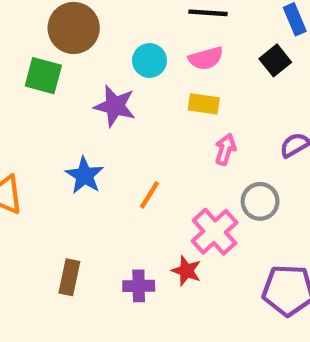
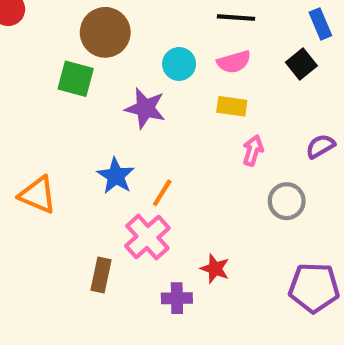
orange line: (150, 195) -> (162, 193), moved
pink cross: (215, 232) -> (147, 237), moved
purple cross: (139, 286) -> (177, 298), moved

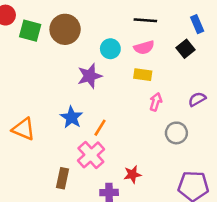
green square: (76, 79) -> (30, 31), moved
purple star: (145, 108) -> (90, 76), turned -30
red star: (215, 269) -> (132, 174), turned -30

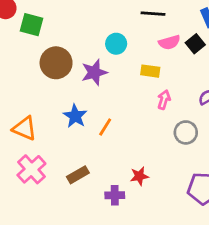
brown circle: (65, 29) -> (56, 63), moved
pink semicircle: (144, 47) -> (169, 42), moved
pink cross: (91, 155) -> (31, 169), moved
brown rectangle: (62, 178) -> (78, 175), moved, turned 48

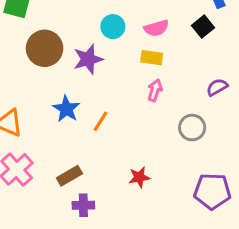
pink semicircle: (169, 42) -> (156, 28), moved
pink arrow: (164, 100) -> (155, 90), moved
purple cross: (115, 195) -> (83, 205), moved

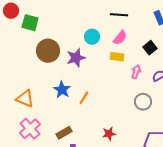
black square: (203, 27) -> (150, 48), moved
pink semicircle: (156, 28) -> (120, 38), turned -35
pink arrow: (155, 90) -> (136, 72), moved

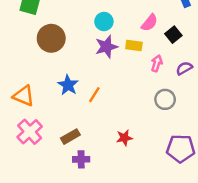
pink semicircle: (120, 38) -> (149, 23), moved
purple star: (76, 58) -> (106, 47), moved

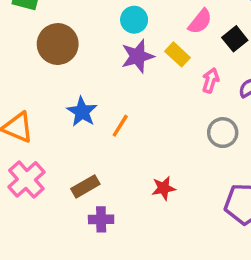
yellow rectangle: (134, 45) -> (177, 54), turned 35

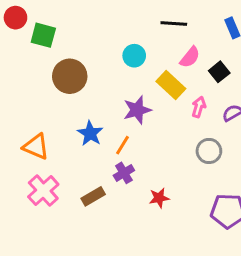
yellow rectangle: (177, 54) -> (171, 85), size x1.4
purple star: (138, 56) -> (137, 110), moved
purple cross: (101, 219) -> (124, 173), moved, turned -30

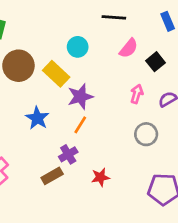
yellow rectangle: (171, 85) -> (56, 74), moved
orange line: (122, 145) -> (80, 125), moved
brown rectangle: (93, 196) -> (52, 176), moved

